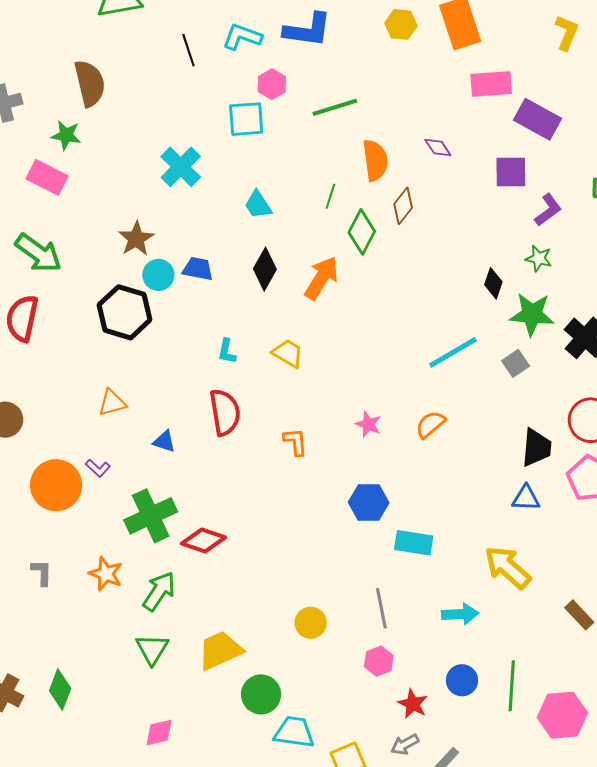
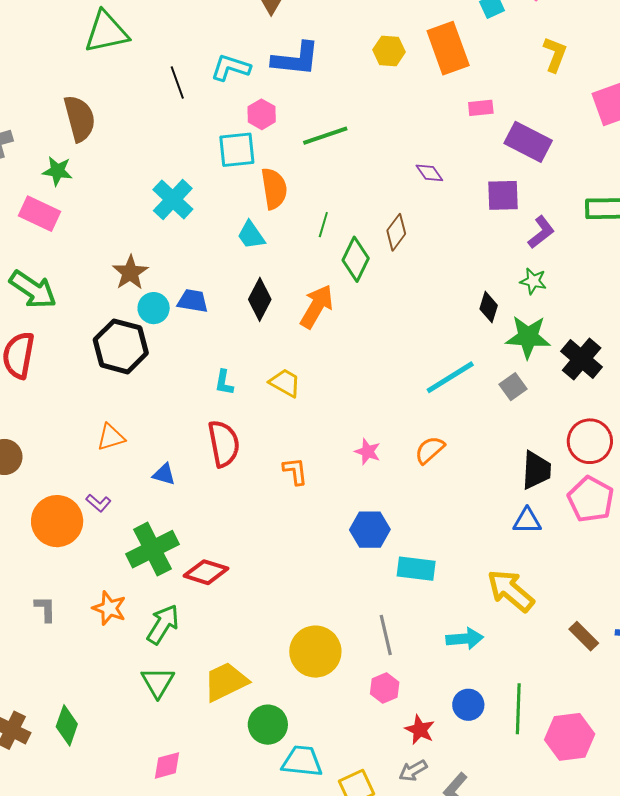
pink rectangle: (491, 84) -> (481, 108), size x0.6
orange semicircle: (375, 160) -> (274, 189), moved
yellow circle: (311, 623) -> (315, 652), size x1.6

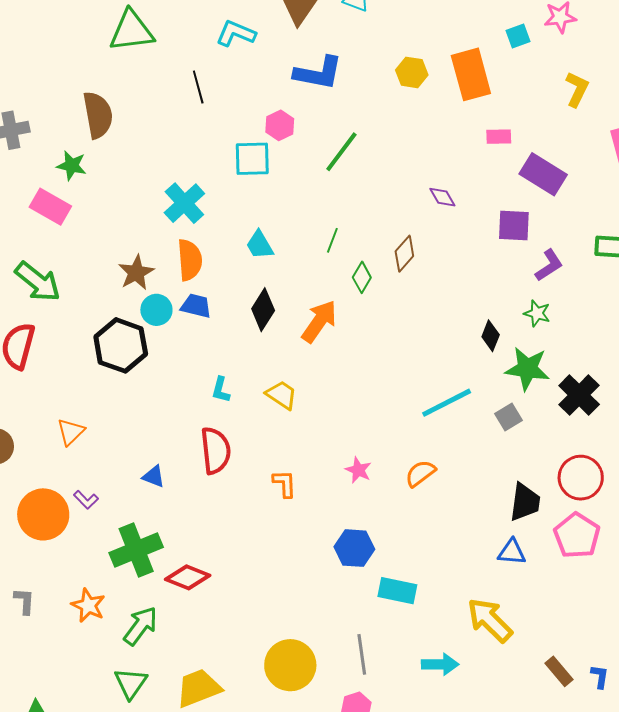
cyan L-shape: (231, 68) -> (236, 33), moved
green line: (325, 136) -> (341, 152), turned -39
orange semicircle: (274, 189) -> (190, 260), moved
green diamond: (356, 259) -> (362, 277), size x0.7
orange triangle: (111, 437) -> (71, 432), moved, turned -32

